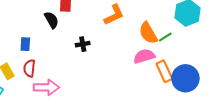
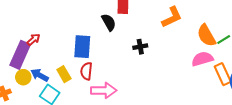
blue rectangle: (25, 44) -> (82, 47), size x1.6

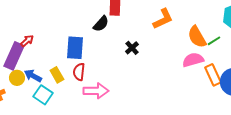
black semicircle: (109, 22) -> (101, 24), turned 72
black cross: (140, 47) -> (132, 48), turned -32

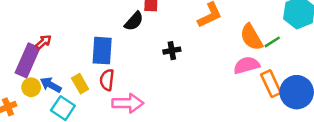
black cross: (132, 48) -> (172, 51), turned 32

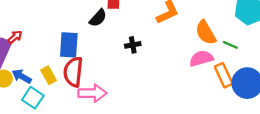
green line: (272, 42) -> (230, 45), moved, turned 56
red semicircle: (107, 80) -> (73, 72), size x1.5

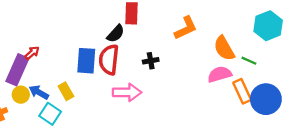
red semicircle: (73, 72) -> (109, 60), moved
pink arrow: (92, 93) -> (127, 92), moved

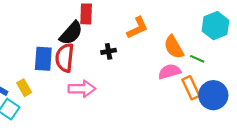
black semicircle: (116, 34) -> (71, 33), size x1.4
black cross: (151, 61) -> (109, 51), moved

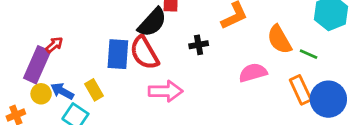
red semicircle: (65, 58) -> (144, 53), turned -36
pink semicircle: (169, 72) -> (253, 73), moved

